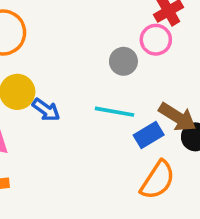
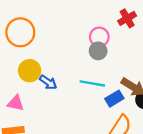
pink circle: (156, 40) -> (99, 37), moved

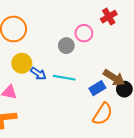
gray circle: (98, 51) -> (66, 46), moved
cyan line: (92, 83) -> (64, 78), moved

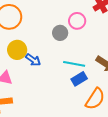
cyan line: (64, 78) -> (74, 64), moved
blue rectangle: (97, 88) -> (79, 79), moved

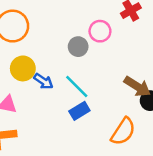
cyan line: (74, 64) -> (77, 86), moved, turned 35
blue rectangle: (79, 79) -> (79, 111), moved

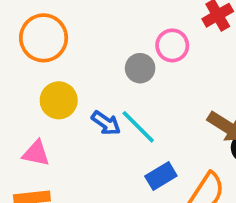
blue arrow: (43, 81) -> (106, 123), moved
blue rectangle: (79, 111) -> (161, 176), moved

